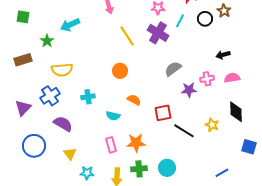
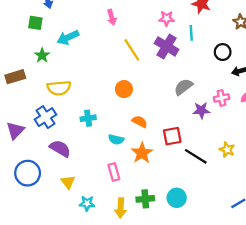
green square: (23, 17) -> (35, 23), moved
black circle: (205, 19) -> (223, 52), moved
cyan line: (180, 21) -> (191, 33), turned -32
orange star: (136, 143) -> (142, 153), moved, turned -30

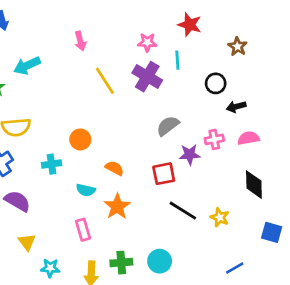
orange circle: (124, 89) -> (80, 139), moved
red square: (172, 136) -> (164, 174), moved
yellow star: (227, 150) -> (220, 217), moved

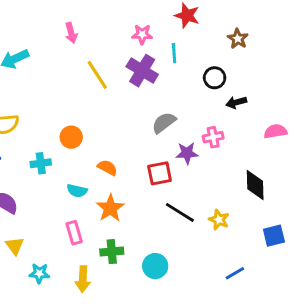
pink semicircle: (248, 138) -> (275, 131), moved
blue square: (272, 232) -> (274, 236), turned -30
green cross: (121, 263) -> (112, 252), moved

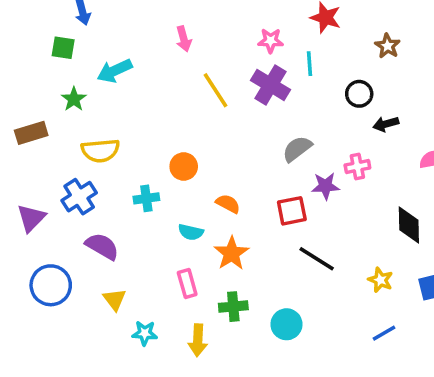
yellow star: (219, 220) -> (380, 280), moved

